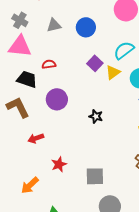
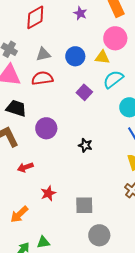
red semicircle: (49, 64) -> (42, 78), moved, size x1.5
yellow triangle: (113, 72) -> (102, 57), moved, turned 42

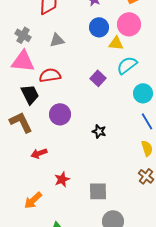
blue circle: (75, 56) -> (99, 27), moved
red semicircle: (42, 78) -> (50, 75), moved
black trapezoid: (16, 108) -> (30, 94), turned 45

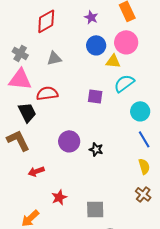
purple square: (98, 78) -> (95, 96), turned -35
purple circle: (60, 114) -> (69, 141), moved

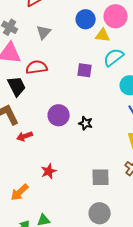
gray triangle: (54, 58) -> (44, 32), turned -35
red arrow: (36, 171) -> (25, 136), moved
gray square: (95, 209) -> (101, 177), moved

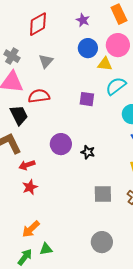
red star: (49, 171) -> (30, 187), moved
gray square: (101, 177) -> (103, 194), moved
orange arrow: (20, 192) -> (31, 229), moved

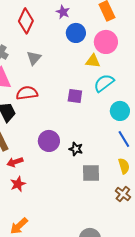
purple star: (83, 20) -> (63, 12), moved
red diamond: (38, 24) -> (26, 21), turned -35
blue circle: (88, 48) -> (76, 33), moved
gray square: (103, 194) -> (91, 173), moved

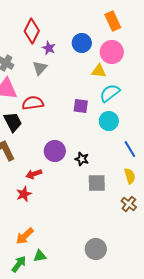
purple star: (63, 12) -> (49, 48), moved
cyan circle: (120, 111) -> (109, 121), moved
red arrow: (15, 162) -> (34, 174), moved

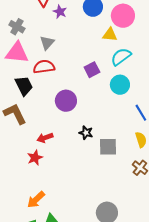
gray triangle: (40, 68) -> (47, 43), moved
purple square: (81, 106) -> (92, 70), turned -35
purple circle: (55, 151) -> (66, 101), moved
black star: (82, 159) -> (86, 133), moved

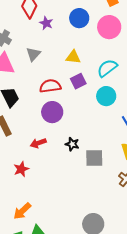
yellow triangle: (110, 35) -> (73, 57), moved
red semicircle: (44, 67) -> (50, 86), moved
red arrow: (45, 138) -> (38, 143), moved

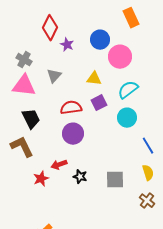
pink circle: (109, 27) -> (120, 57), moved
black star: (72, 144) -> (80, 177), moved
red star: (21, 169) -> (41, 179), moved

